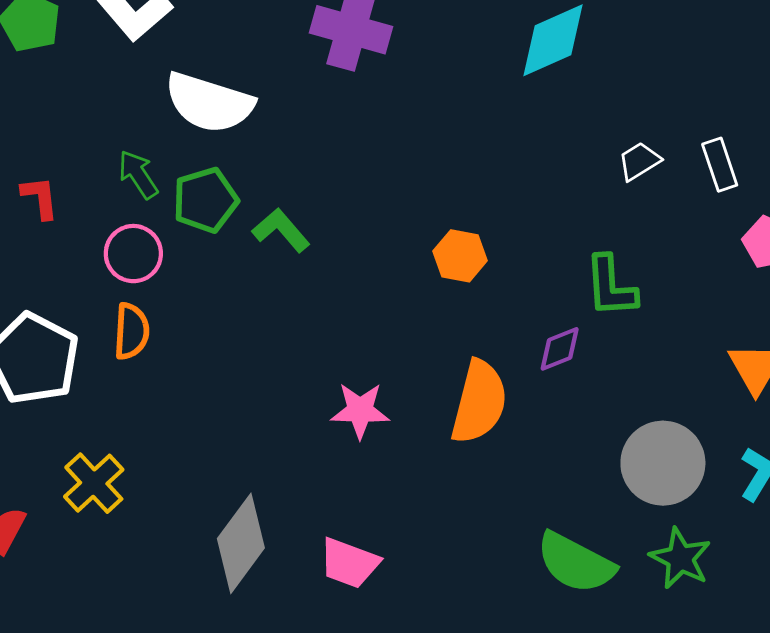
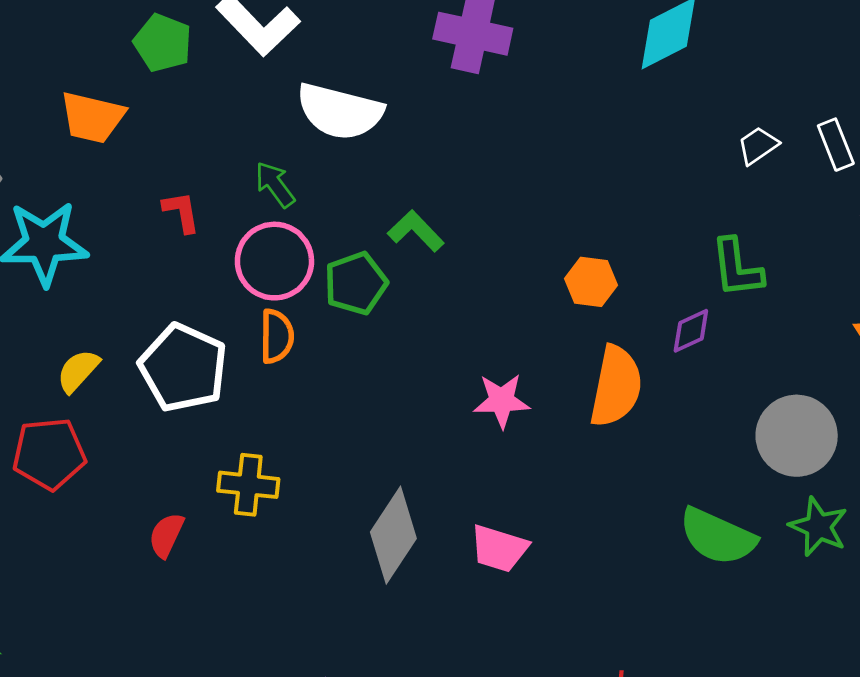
green pentagon: (205, 200) -> (356, 283), moved
pink circle: (133, 254) -> (274, 261), size x1.4
orange hexagon: (460, 256) -> (591, 282), moved
yellow cross: (94, 483) -> (248, 485), turned -38

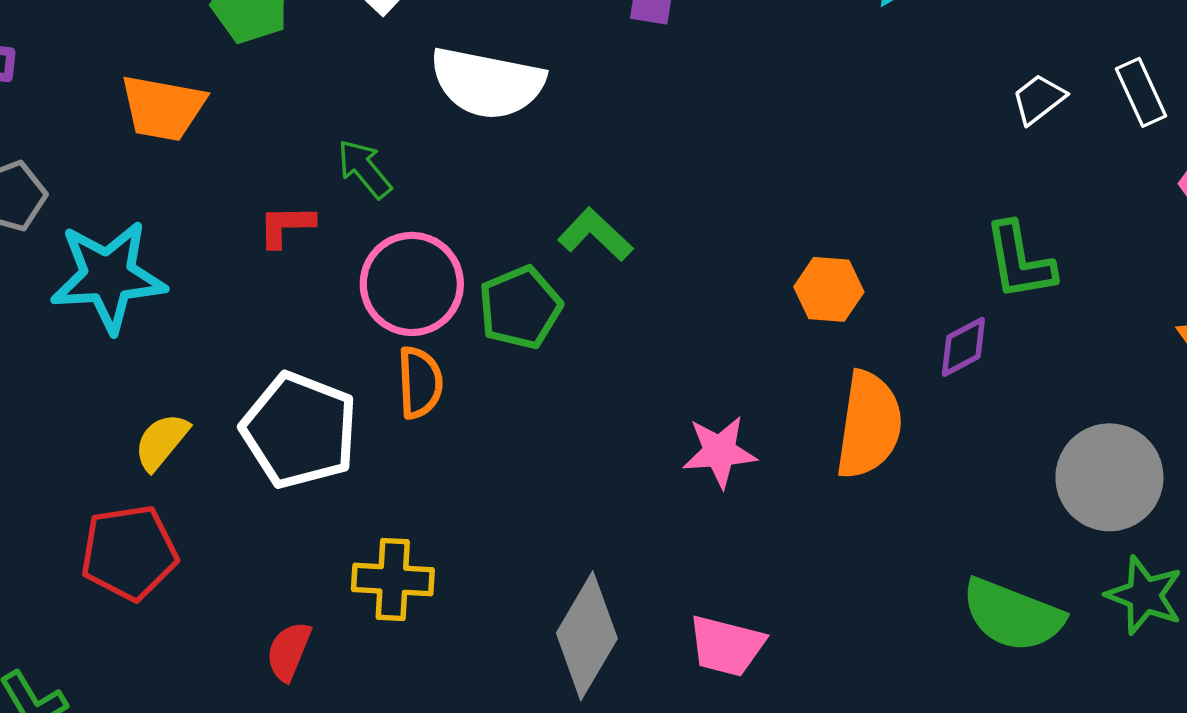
green arrow: (275, 184) -> (364, 169), moved
red L-shape: (181, 212) -> (286, 226), turned -78

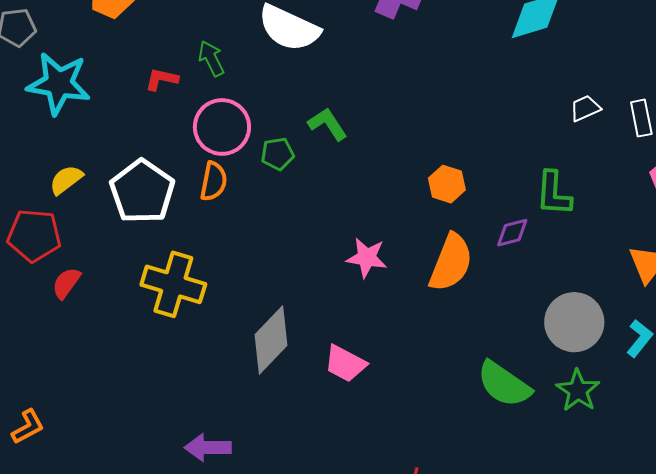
green pentagon: (520, 308) -> (278, 154), size x0.7
yellow cross: (393, 580) -> (173, 284), size x1.4
red semicircle: (289, 651) -> (66, 283), moved

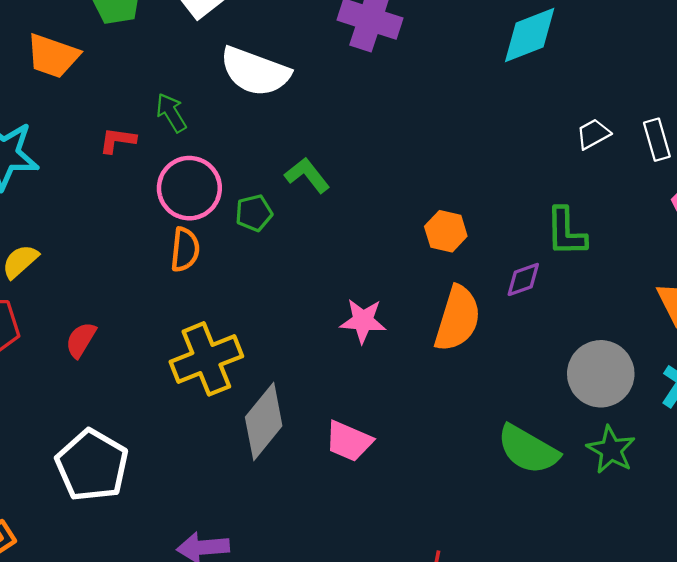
white pentagon: (142, 192) -> (92, 465), moved
red semicircle: (66, 283) -> (81, 340), moved
yellow cross: (173, 284) -> (206, 359), moved, turned -34

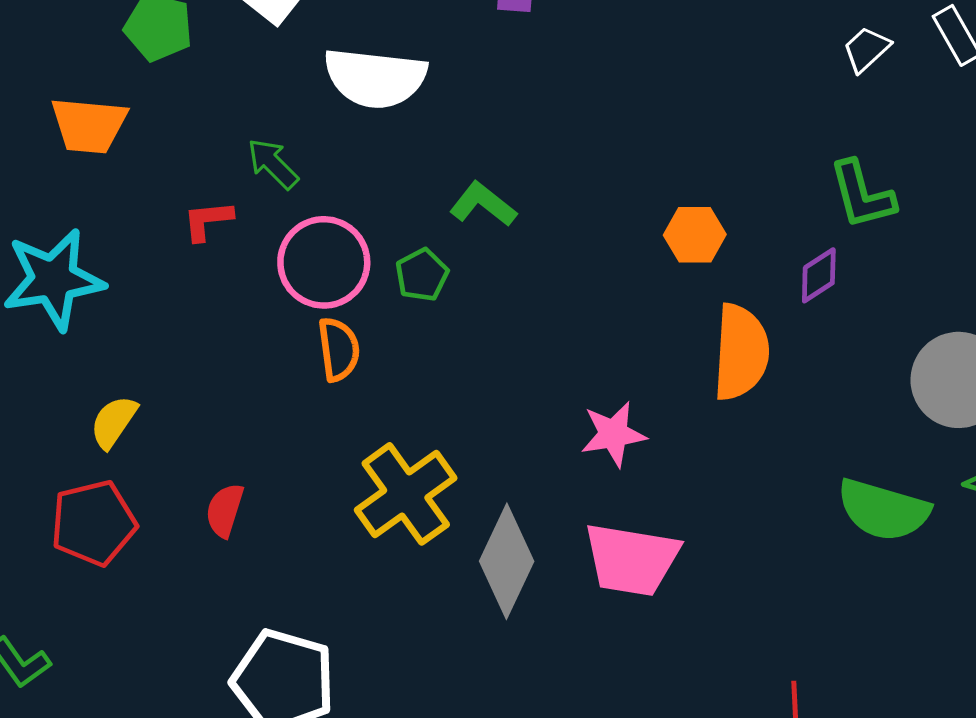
pink star: (363, 321) -> (613, 434), moved
pink trapezoid: (349, 441) -> (632, 559), size x1.4

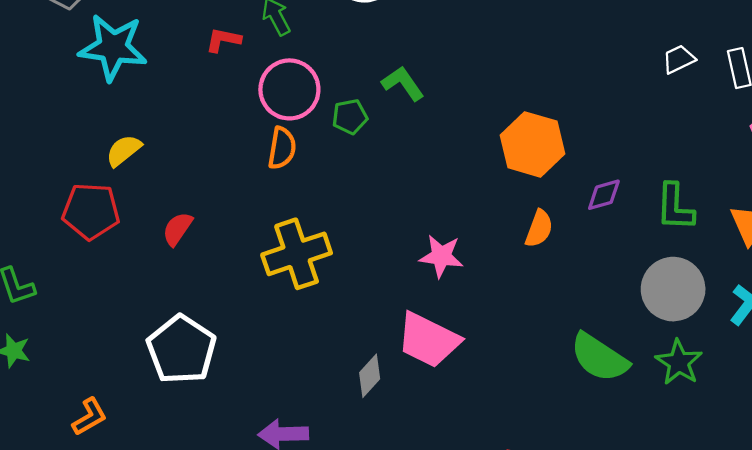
green L-shape: (862, 195) -> (675, 207), moved
orange hexagon: (695, 235) -> (532, 144), size x1.6
orange semicircle: (741, 352) -> (539, 229), size x0.6
gray diamond: (507, 561) -> (370, 376), moved, size x0.6

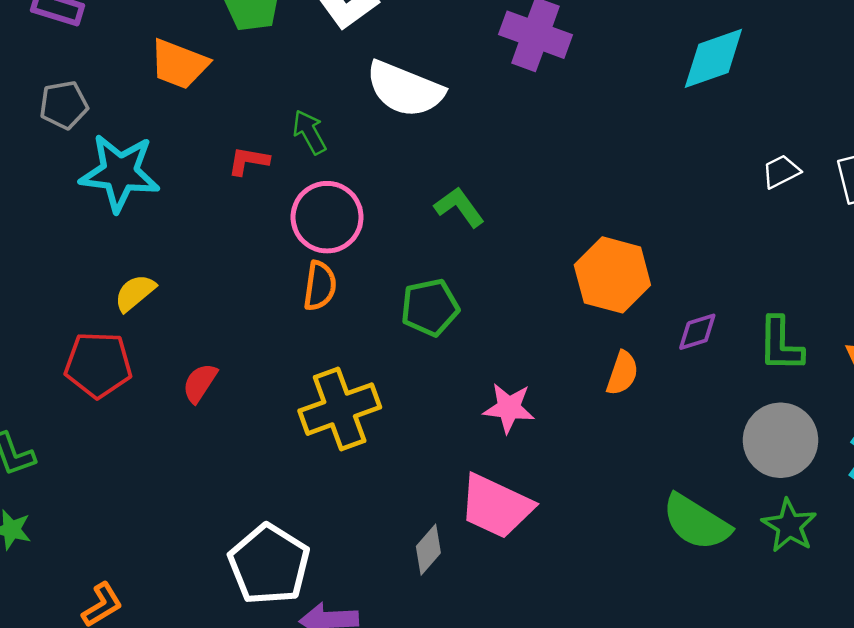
green pentagon: (350, 117) -> (430, 307), moved, size x1.4
white pentagon: (181, 350) -> (269, 564), moved

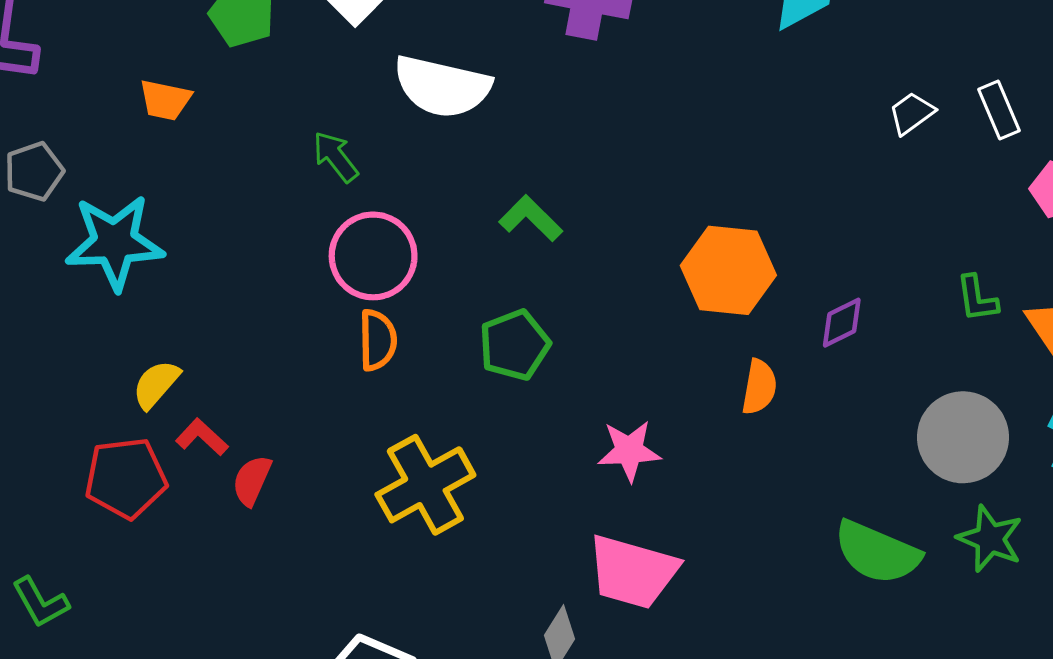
orange trapezoid: (179, 64) -> (165, 100), size x0.7
red L-shape: (248, 161) -> (202, 437), moved, turned 42
green L-shape: (781, 344) -> (977, 298), moved, size x0.7

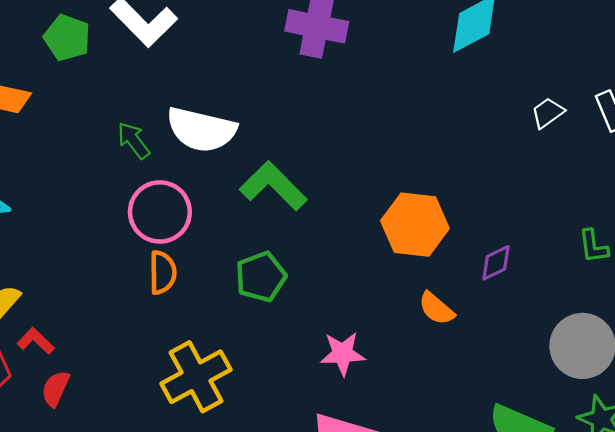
white semicircle: (442, 86) -> (201, 130), moved
green L-shape: (531, 218) -> (273, 186), size x1.5
orange semicircle: (759, 387) -> (436, 308), turned 120
red semicircle: (252, 480) -> (55, 389), moved

